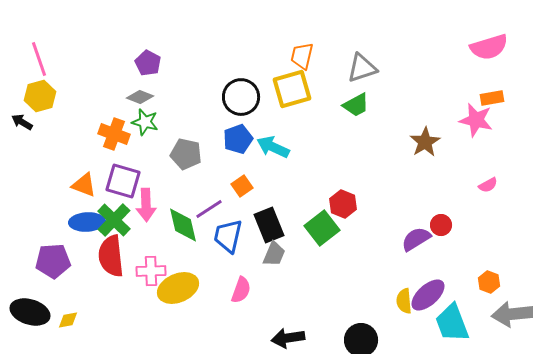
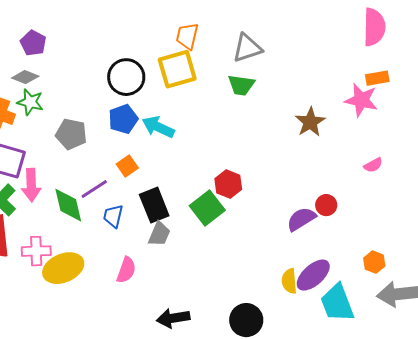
pink semicircle: (489, 47) -> (374, 27), turned -72
green trapezoid: (356, 105) -> (241, 85), turned 36
blue trapezoid: (228, 236) -> (113, 216), size x0.7

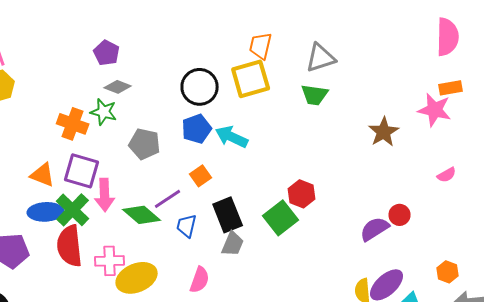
gray diamond: (25, 77) -> (118, 87), moved
green diamond: (68, 205) -> (142, 215), turned -36

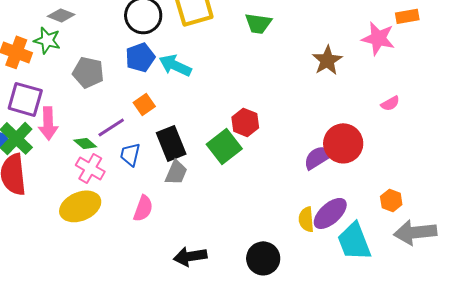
orange rectangle: (451, 88) -> (407, 16), moved
green diamond: (142, 215) -> (85, 143), size x0.6
red circle: (400, 215) -> (343, 143), size x1.8
pink cross: (110, 261) -> (90, 168), moved, turned 32

